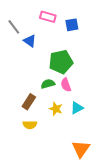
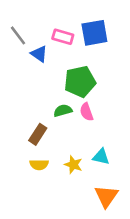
pink rectangle: (48, 17) -> (63, 37), moved
blue square: (72, 25) -> (94, 33), size x1.5
cyan triangle: (77, 108) -> (101, 157), moved, turned 40
yellow star: (56, 109) -> (73, 165), moved

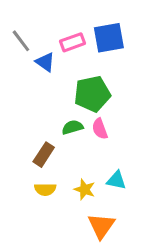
pink rectangle: (63, 37) -> (72, 42), turned -36
orange triangle: (106, 196) -> (101, 226), moved

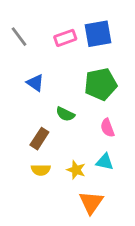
blue triangle: (45, 62) -> (35, 83), moved
green pentagon: (92, 94) -> (101, 84), moved
green semicircle: (72, 127) -> (65, 114), turned -138
pink semicircle: (100, 129) -> (107, 128), moved

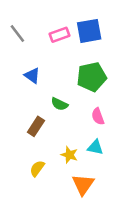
yellow semicircle: (41, 170) -> (37, 168), moved, turned 126

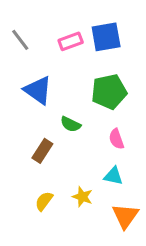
blue triangle: (32, 76) -> (38, 90), size x1.5
yellow star: (69, 155) -> (82, 197), moved
orange triangle: (83, 185) -> (125, 216), moved

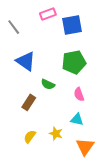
pink rectangle: (71, 41) -> (48, 14), moved

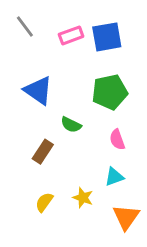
pink rectangle: (48, 14) -> (71, 35), moved
gray line: (14, 27) -> (25, 26), moved
cyan triangle: (77, 119) -> (114, 177), turned -32

